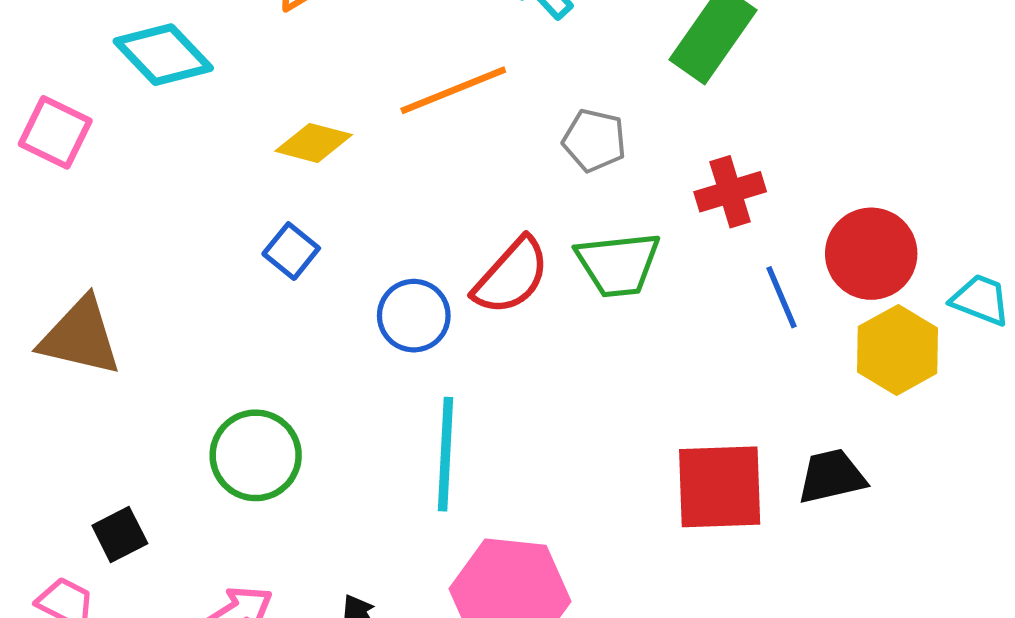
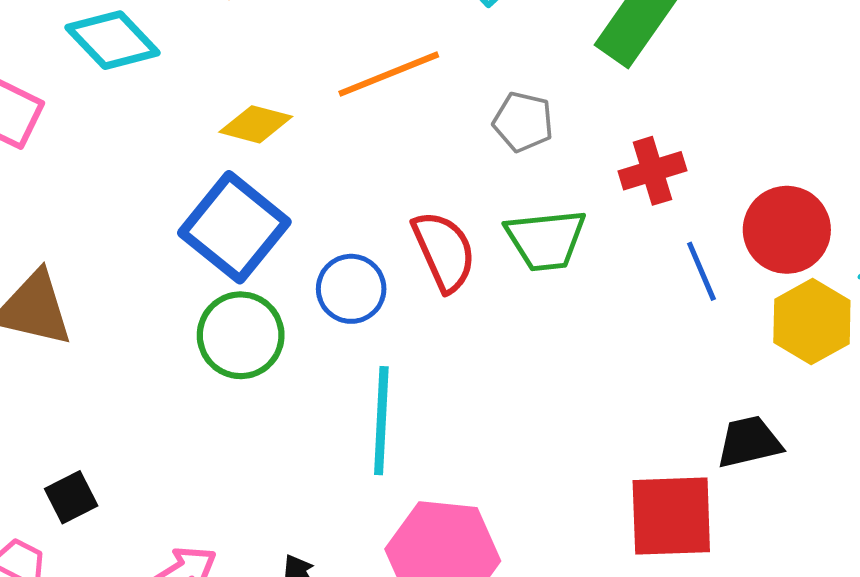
blue square: (291, 251) -> (234, 227), size x2.0
red semicircle: (511, 276) -> (444, 251), turned -66
green circle: (256, 455) -> (241, 335), moved
red square: (720, 487) -> (671, 516), moved

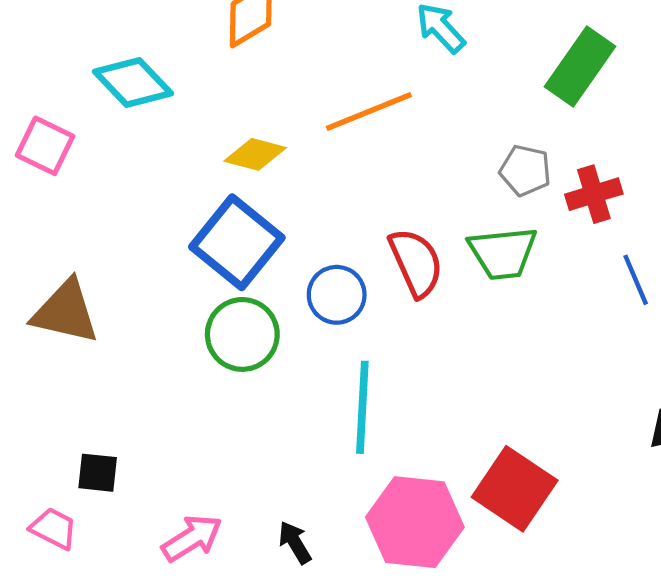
gray pentagon: (523, 122) -> (525, 170), moved
black square: (71, 497) -> (98, 473), turned 33
red square: (671, 516) -> (515, 489), moved, turned 36

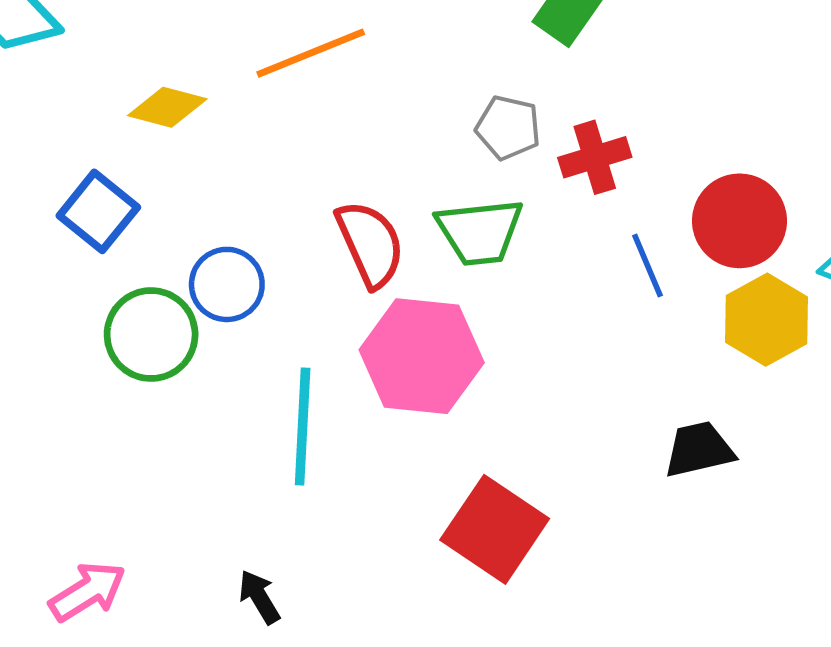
blue square: (237, 242) -> (98, 211), moved, size x0.7
blue circle: (337, 295) -> (227, 284), moved
pink hexagon: (415, 522) -> (422, 356), moved
black arrow: (295, 542) -> (259, 597), moved

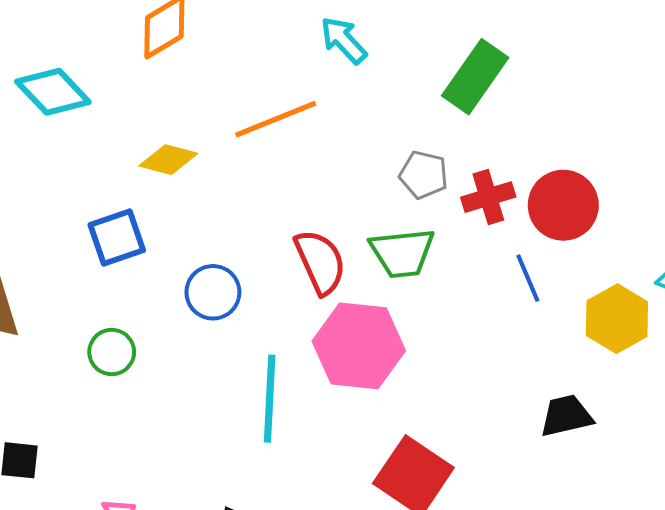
blue square: (98, 211) -> (117, 238), turned 32
red circle: (739, 221) -> (563, 205), moved
green circle: (151, 335) -> (112, 352), moved, size x0.7

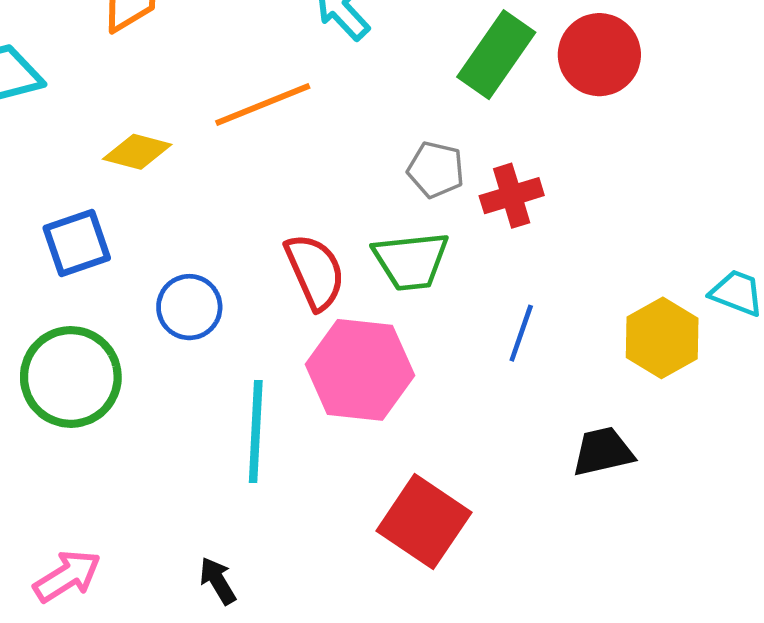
red circle: (563, 205) -> (599, 55), moved
blue line: (528, 278) -> (521, 333), moved, turned 42
green circle: (112, 352) -> (71, 377), size x1.8

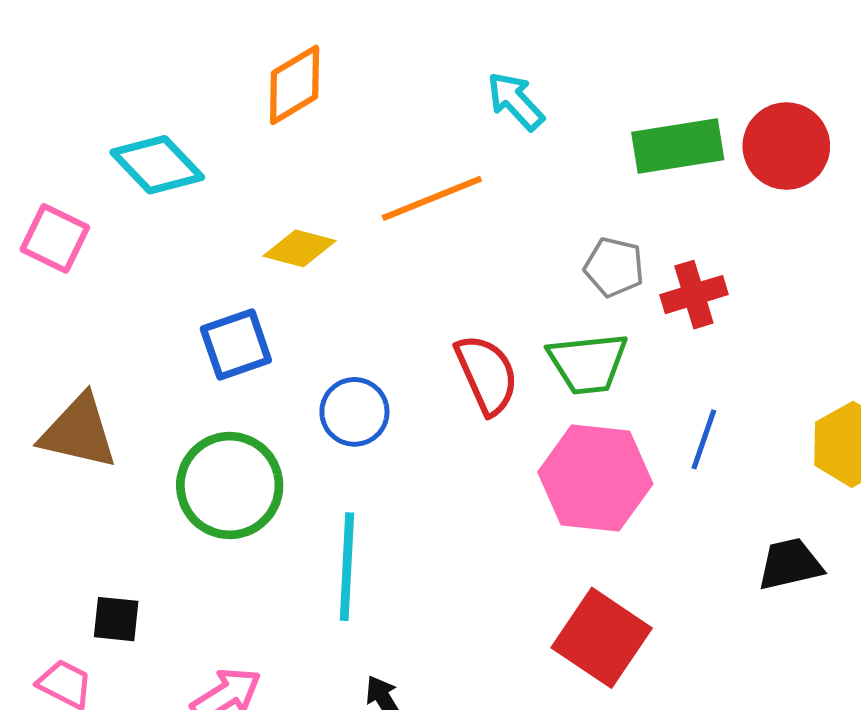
green rectangle: (496, 55) -> (678, 146), turned 46
pink hexagon: (360, 370) -> (595, 478), moved
cyan line: (256, 431) -> (347, 567), moved

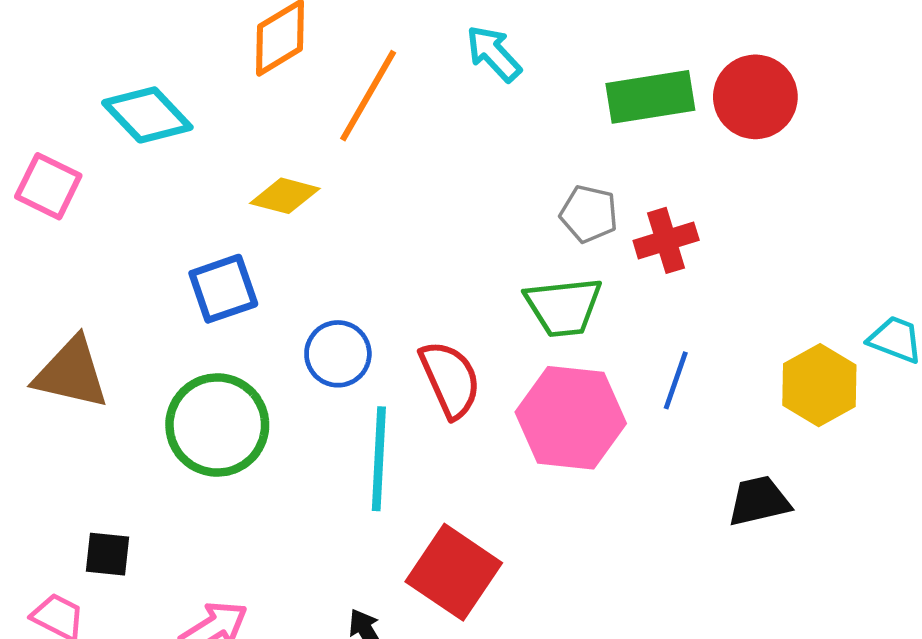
orange line: (432, 198) -> (368, 96), moved, turned -38
red semicircle: (487, 374) -> (450, 379), moved
cyan line: (347, 567) -> (379, 459), moved
red square: (602, 638) -> (454, 572), moved

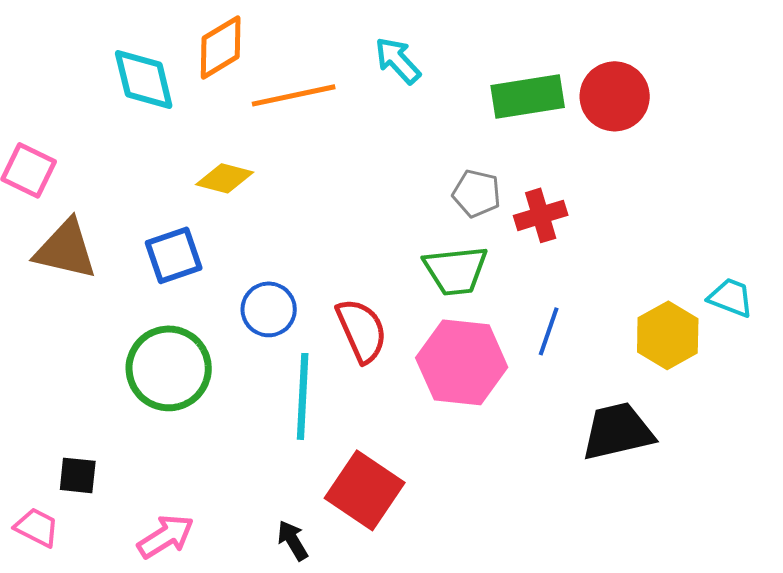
orange line: (368, 96) -> (294, 95), turned 48
cyan diamond: (147, 115) -> (144, 79), moved, turned 30
brown triangle: (71, 373) -> (66, 249), moved
black trapezoid: (759, 501) -> (618, 431), size x1.4

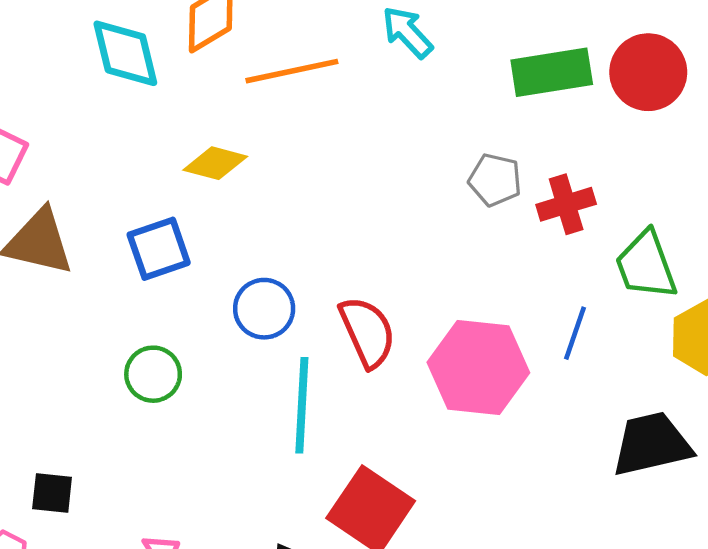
green trapezoid: (456, 270) -> (646, 265), moved, turned 76
green circle: (169, 368) -> (153, 374), size x0.6

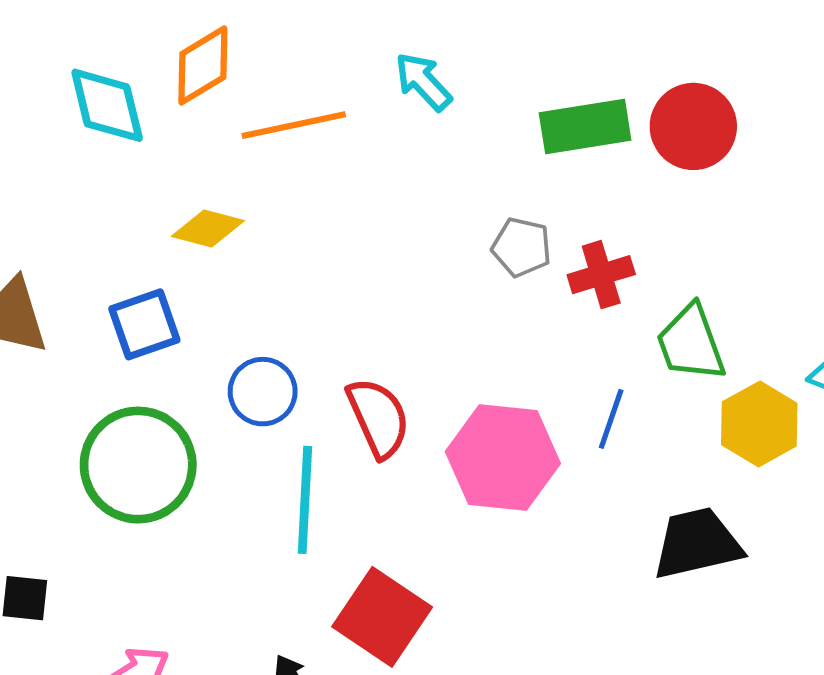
green circle: (153, 374) -> (138, 465), size x1.8

